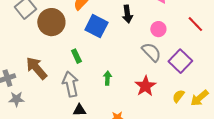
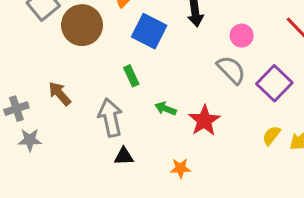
green rectangle: (76, 56) -> (131, 76), moved
brown arrow: (36, 68) -> (60, 94), size x0.7
green arrow: (107, 78) -> (166, 109), turned -72
red star: (145, 86) -> (204, 121), moved

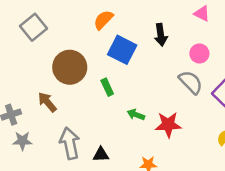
brown circle: (82, 25) -> (70, 67), moved
gray arrow: (110, 118) -> (70, 143), moved
red star: (204, 121) -> (168, 125), turned 30

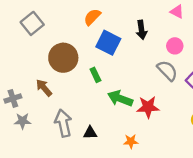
green arrow: (136, 115) -> (120, 98), size x1.6

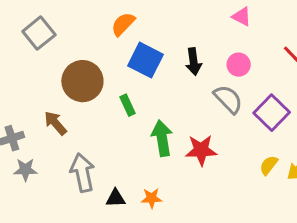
black arrow: (142, 30) -> (194, 62), moved
green arrow: (120, 98) -> (162, 138), turned 60
black triangle: (90, 133) -> (115, 198), moved
orange star: (131, 141) -> (152, 198), moved

